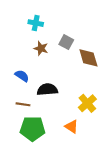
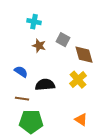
yellow cross: (87, 103) -> (78, 80), moved
orange triangle: (72, 126) -> (81, 120), moved

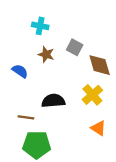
blue semicircle: (21, 72) -> (20, 71), moved
orange triangle: (81, 120) -> (98, 128), moved

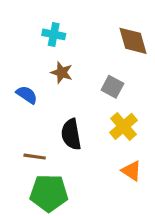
gray square: (75, 47) -> (112, 87), moved
brown diamond: (100, 65) -> (133, 41), moved
black semicircle: (53, 101) -> (71, 134), turned -95

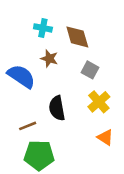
brown diamond: (133, 41) -> (77, 37), moved
blue semicircle: (27, 95) -> (21, 76), size x1.6
brown line: (35, 157) -> (28, 126), turned -30

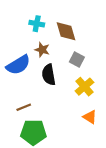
blue semicircle: (21, 76) -> (18, 65), turned 115
black semicircle: (57, 108) -> (49, 75), moved

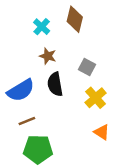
cyan cross: (37, 24) -> (42, 27), turned 32
brown diamond: (66, 31) -> (75, 19), moved, turned 30
blue semicircle: (18, 65) -> (21, 90), moved

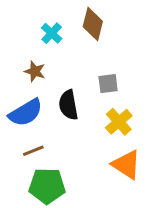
brown star: (48, 56) -> (35, 71), moved
gray square: (87, 67) -> (108, 84), turned -35
orange triangle: (102, 132) -> (126, 164), size x1.5

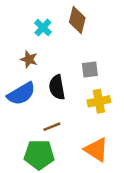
yellow cross: (119, 122) -> (99, 101), turned 30
brown line: (33, 151) -> (52, 127), moved
orange triangle: (126, 164) -> (96, 150), moved

